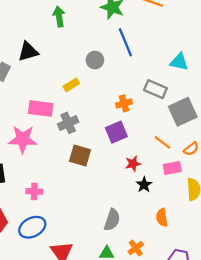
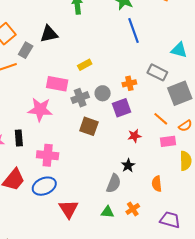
gray circle: (95, 60) -> (103, 93), moved
black star: (144, 185) -> (128, 165), moved
pink cross: (34, 191) -> (48, 155), size x1.5

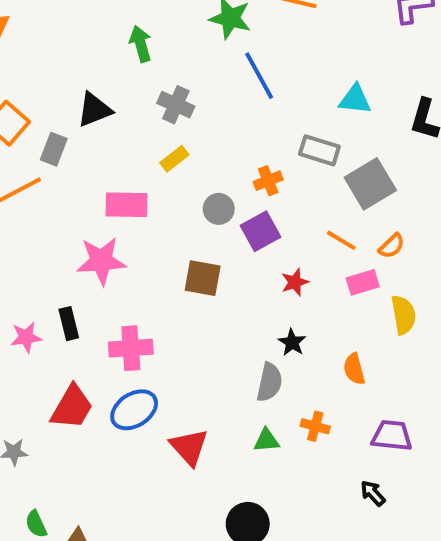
gray cross: (80, 98) -> (176, 105), moved, turned -36
orange cross: (133, 209) -> (315, 426), turned -32

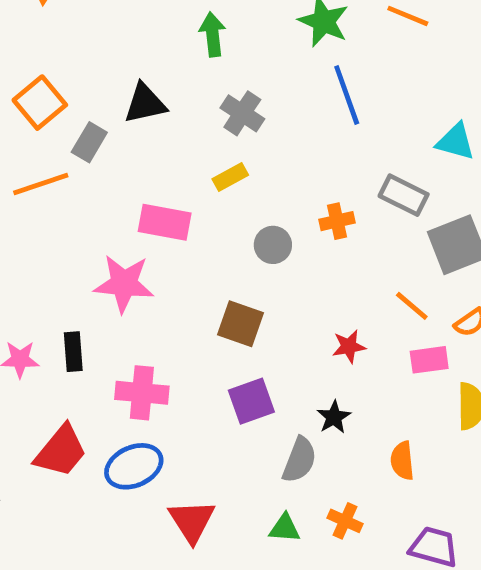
purple square: (261, 231) -> (251, 401), moved

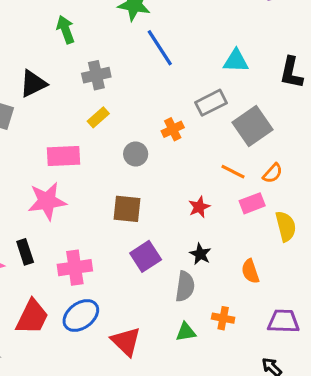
gray cross: (242, 113) -> (96, 75), turned -32
gray rectangle: (404, 195) -> (211, 103), turned -40

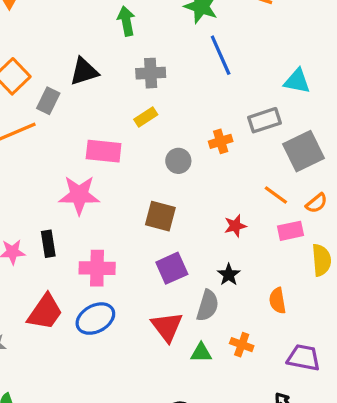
red triangle: (126, 341) -> (167, 327), moved

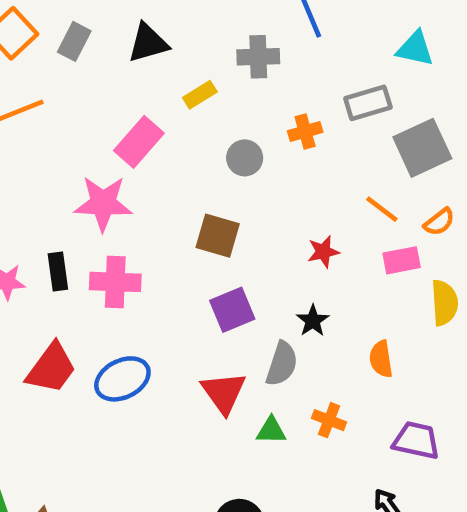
black triangle: (84, 71) -> (148, 43), moved
gray cross: (151, 73) -> (258, 57), moved
gray rectangle: (48, 101) -> (74, 41), moved
pink rectangle: (104, 151) -> (139, 142), turned -56
pink cross: (97, 268) -> (115, 282), moved

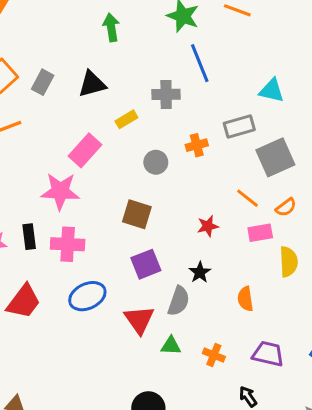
blue ellipse: (122, 379) -> (87, 296), moved
orange cross: (329, 420) -> (214, 355), moved

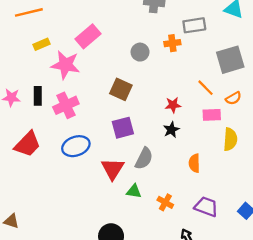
yellow rectangle: (126, 119) -> (41, 44), moved
gray rectangle: (239, 127) -> (194, 25), moved
pink cross: (68, 244) -> (66, 105), turned -35
black star: (200, 272) -> (171, 130), moved

